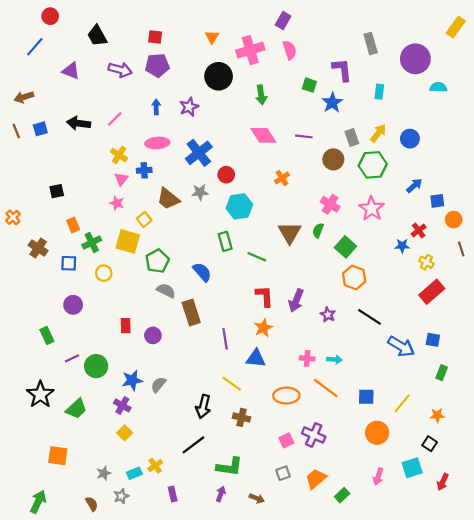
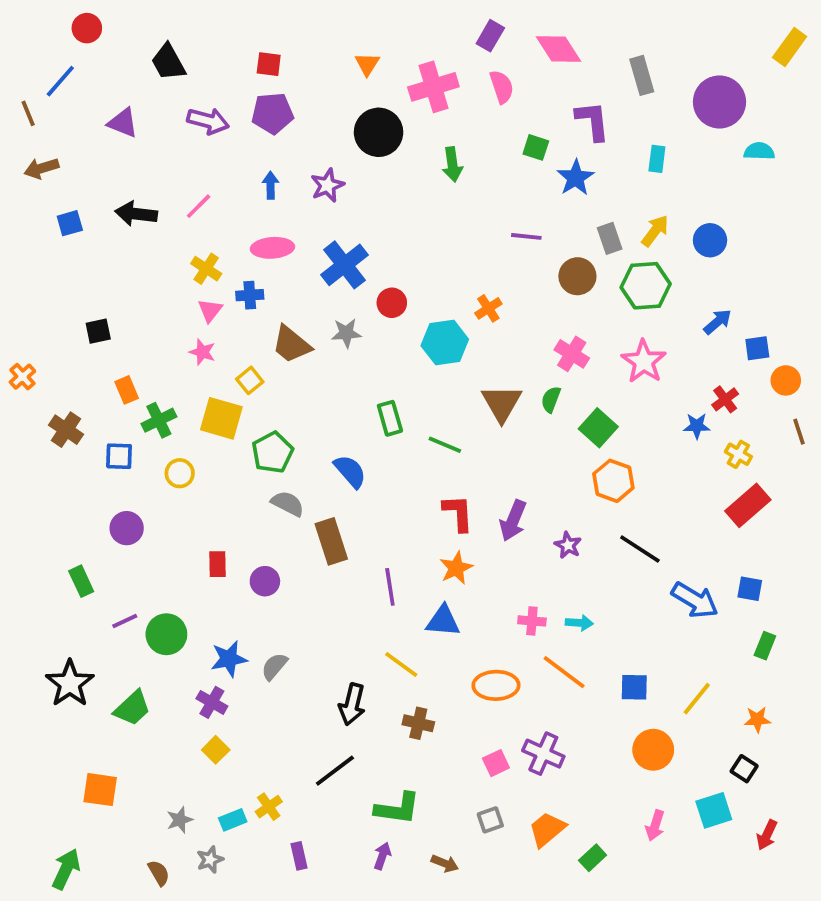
brown line: (16, 131) -> (28, 113), moved
pink diamond: (263, 135) -> (558, 49), moved
cyan hexagon: (239, 206) -> (445, 343), moved

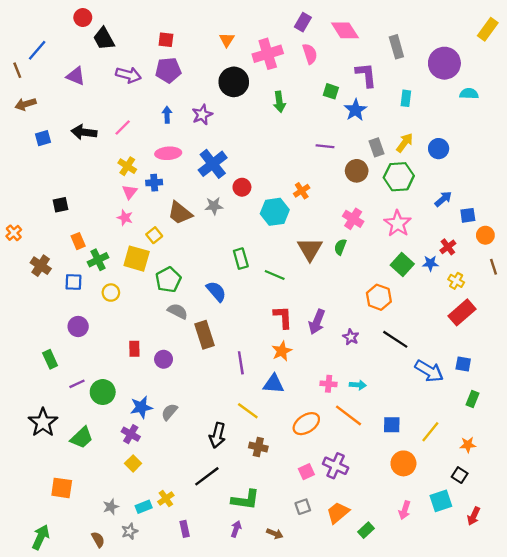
red circle: (87, 28) -> (83, 18), moved
green square: (598, 428) -> (402, 264), moved
orange ellipse: (496, 685) -> (306, 424), turned -32

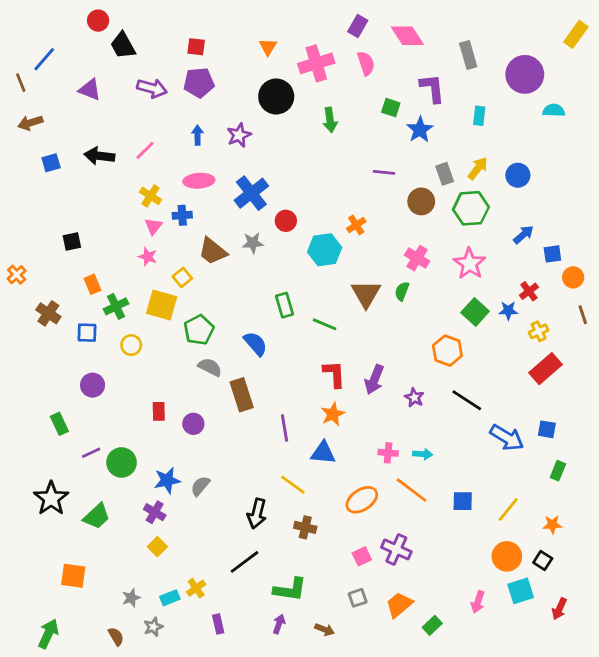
yellow cross: (456, 281) -> (539, 331), turned 35
orange circle: (403, 463) -> (507, 556), moved

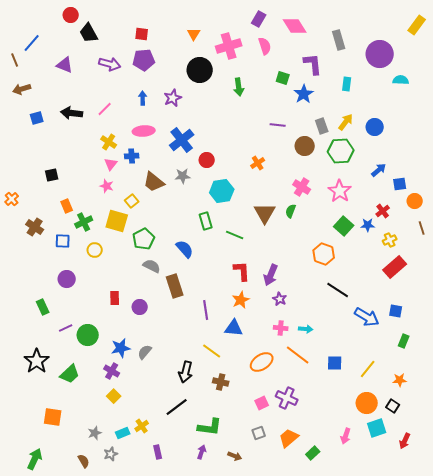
cyan hexagon: (325, 250) -> (222, 191), moved
purple star: (414, 398) -> (280, 299), moved

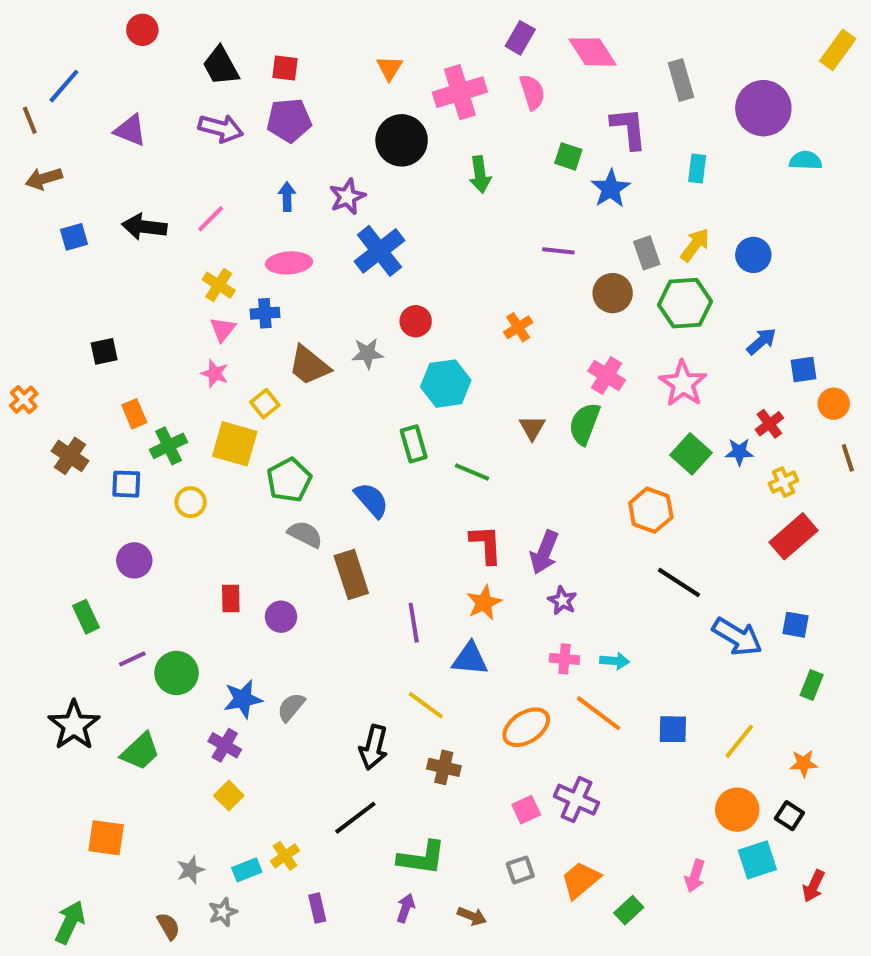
black trapezoid: (89, 33) -> (221, 66), moved
blue cross: (182, 140) -> (379, 251), moved
green semicircle: (291, 211) -> (584, 424), size x1.5
brown triangle: (265, 213) -> (532, 428), size x0.6

